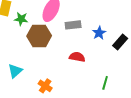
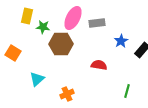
gray rectangle: (73, 25) -> (97, 23), moved
orange cross: (45, 86) -> (67, 94), turned 32

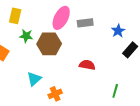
green star: (43, 27) -> (26, 36), moved
blue star: (121, 41) -> (118, 31), moved
cyan triangle: (37, 79) -> (34, 79), moved

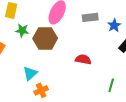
gray rectangle: (85, 23) -> (90, 17), moved
orange cross: (55, 94) -> (41, 90), moved

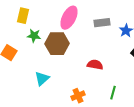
green line: (111, 85) -> (113, 93), moved
orange cross: (41, 90) -> (78, 96), moved

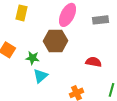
green star: (34, 36) -> (32, 58), moved

